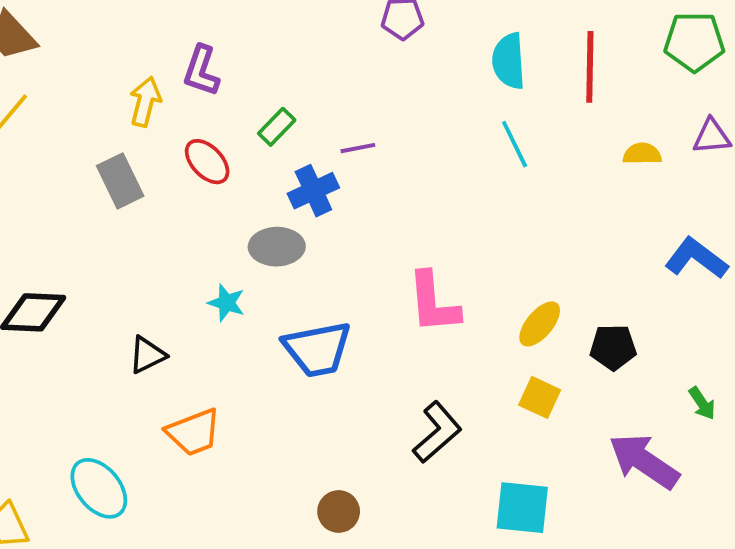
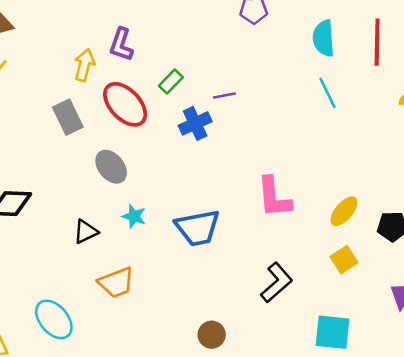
red ellipse: (207, 162) -> (125, 104), size x1.5
gray ellipse: (277, 247) -> (111, 167), moved, turned 52
cyan star: (226, 303) -> (134, 216), moved
yellow square: (540, 397) -> (344, 260), turned 32

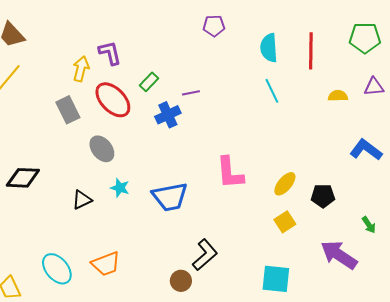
purple L-shape: (121, 45) -> (110, 53), turned 148
orange trapezoid: (116, 283) -> (106, 264), moved
black L-shape: (277, 283) -> (205, 255), moved

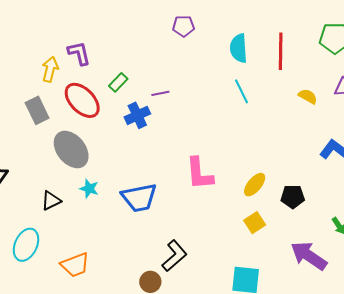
yellow semicircle: (338, 96) -> (308, 96), turned 30
gray ellipse: (102, 149) -> (71, 150), size x1.4
cyan ellipse: (57, 269) -> (26, 245), moved, turned 64

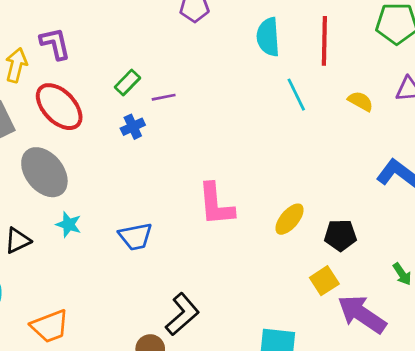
green rectangle: (118, 82) -> (127, 82), moved
cyan line: (242, 91) -> (296, 95), moved
blue cross: (137, 115) -> (133, 127), size x0.7
blue trapezoid: (139, 198) -> (135, 237), size x0.7
yellow square: (255, 223) -> (324, 281), moved

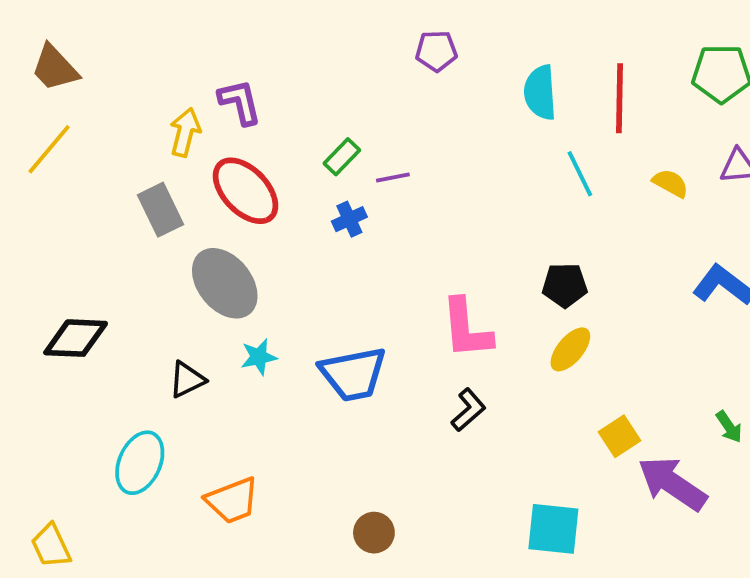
cyan star: (69, 224) -> (259, 357), turned -30
black pentagon: (340, 235) -> (565, 285), moved
blue trapezoid: (135, 237) -> (353, 374), size x1.4
black L-shape: (182, 314) -> (468, 410), moved, size x0.7

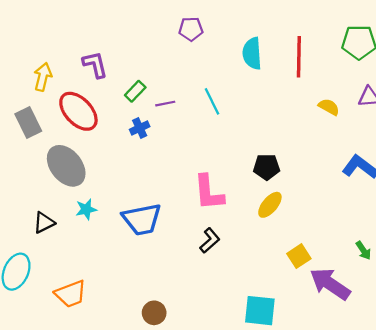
purple L-shape: (240, 102) -> (95, 65), moved
cyan line: (580, 174) -> (212, 101), moved

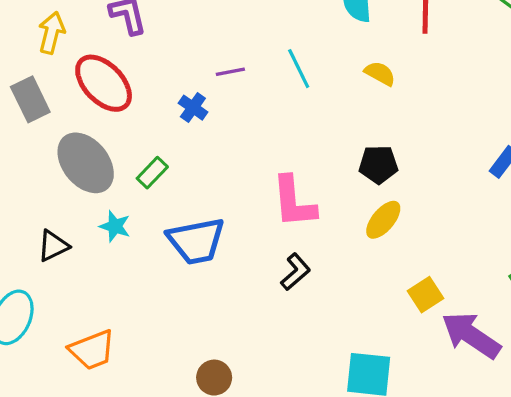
green rectangle: (135, 91) -> (152, 173), moved
yellow semicircle: (329, 107) -> (380, 73), moved
blue cross: (140, 128) -> (193, 108), turned -30
cyan star: (86, 209) -> (115, 226), turned 30

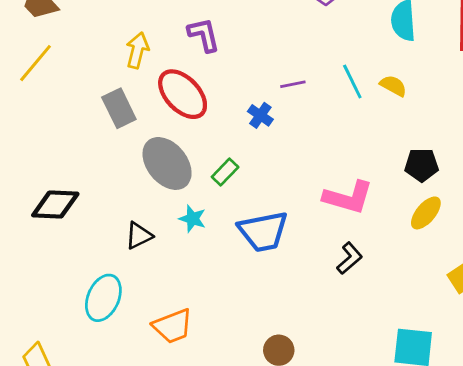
yellow semicircle: (380, 73) -> (393, 86), moved
pink L-shape: (294, 202) -> (348, 197), turned -69

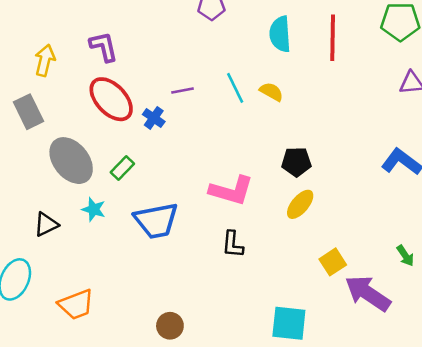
red ellipse: (183, 94) -> (111, 99), moved
black L-shape: (349, 258) -> (233, 244), turned 136

